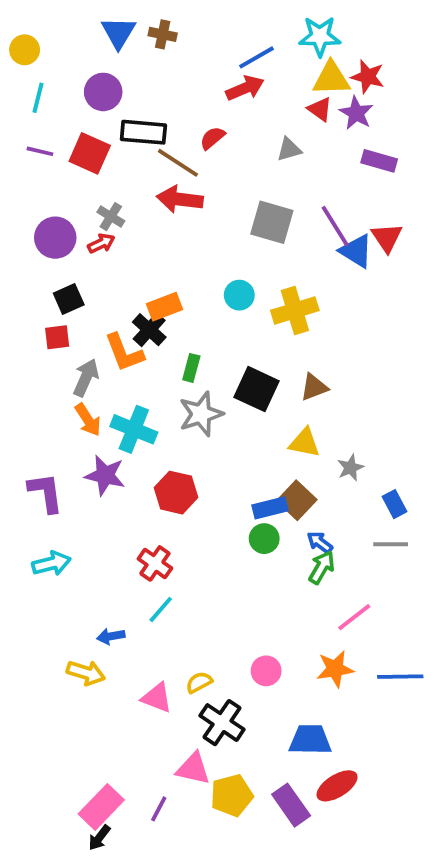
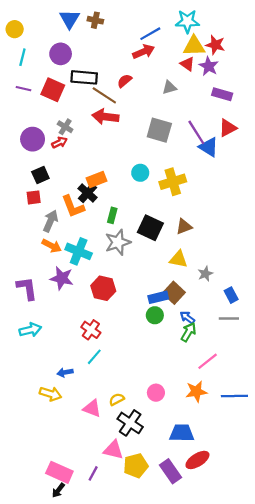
red triangle: (387, 238) -> (228, 128), moved, turned 36
orange arrow: (88, 420) -> (52, 246), turned -30
pink rectangle: (101, 807) -> (59, 472), turned 70

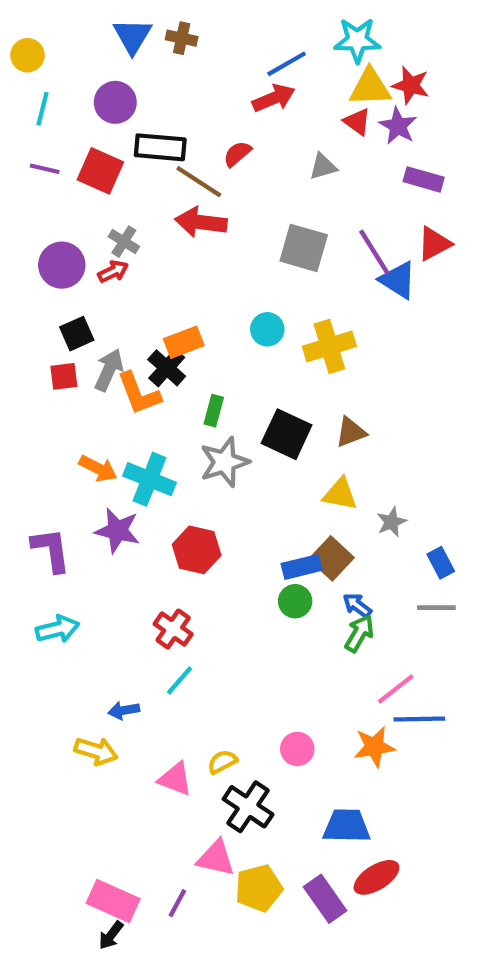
gray arrow: (50, 221) -> (109, 370), moved
blue line: (234, 396) -> (419, 719), moved

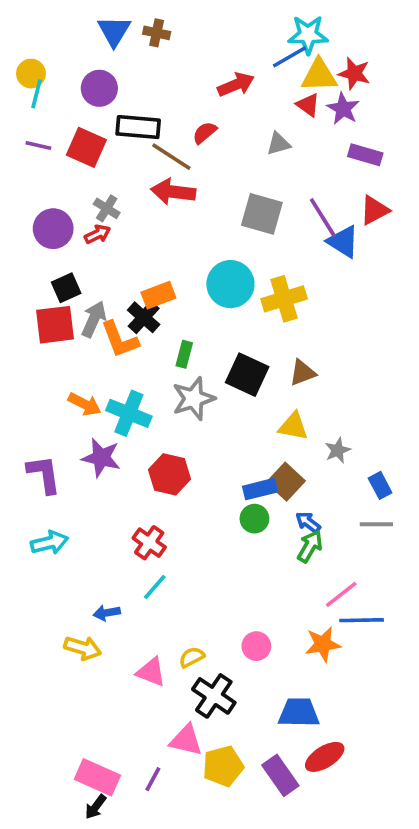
yellow circle: (28, 55) -> (31, 74), moved
blue line: (287, 64) -> (290, 57), moved
cyan circle: (267, 329) -> (230, 284), size x1.6
red square: (64, 376) -> (55, 325), size x1.6

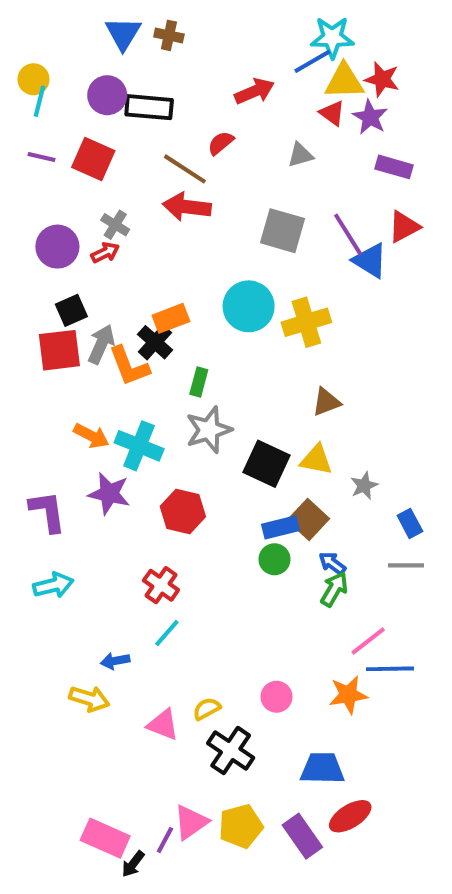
black rectangle: (138, 127) -> (149, 107), moved
black square: (247, 375) -> (267, 464), moved
pink triangle: (186, 740) -> (191, 822), moved, turned -48
black arrow: (96, 807) -> (133, 864), moved

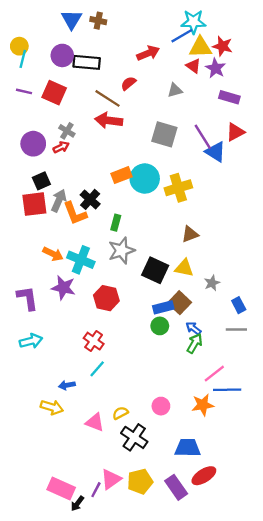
orange rectangle: (171, 318) -> (121, 175), moved

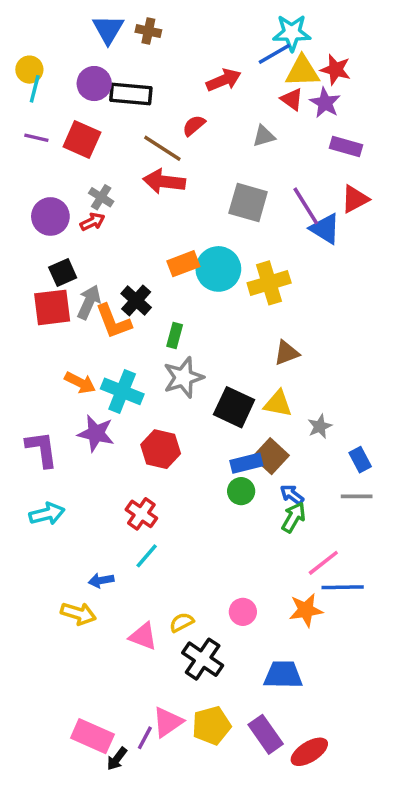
red ellipse: (204, 476) -> (309, 752), moved

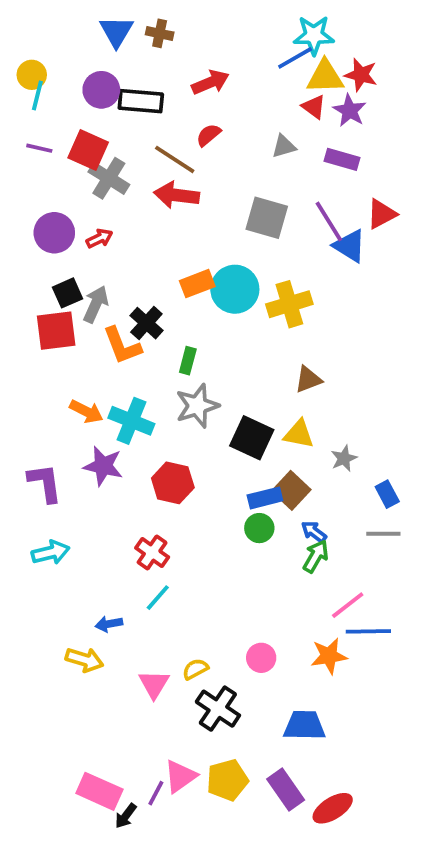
red arrow: (224, 80) -> (210, 82), moved
purple rectangle: (346, 146) -> (342, 159), moved
gray cross: (101, 197) -> (109, 178), moved, size x1.5
gray arrow: (89, 302) -> (96, 304), moved
pink triangle: (143, 636) -> (154, 684), turned 40

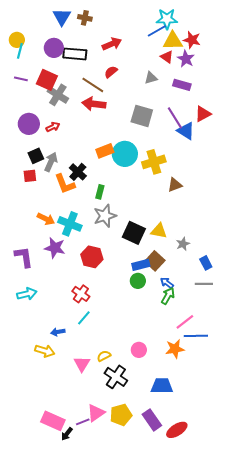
red square: (56, 331) -> (30, 176), size x0.6
brown triangle: (308, 379) -> (175, 185), moved
purple line: (156, 793) -> (83, 422), turned 40

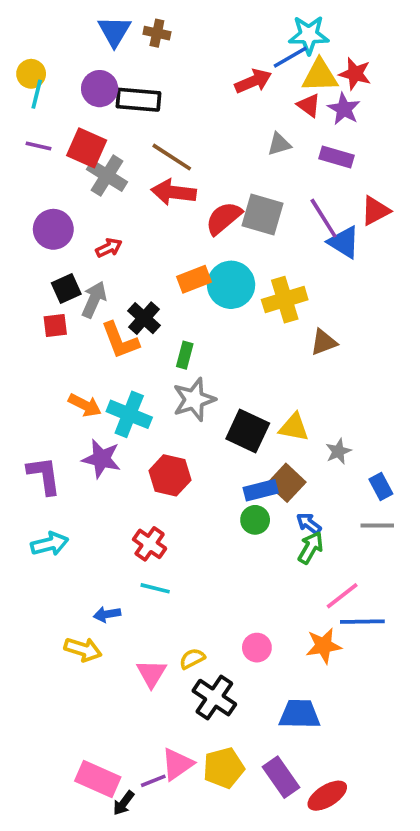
red arrow: (112, 44) -> (253, 81), moved
red semicircle: (111, 72) -> (224, 218), moved, size x1.5
red arrow: (53, 127) -> (109, 248), moved
cyan line: (84, 318) -> (155, 588), turned 63

